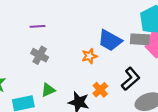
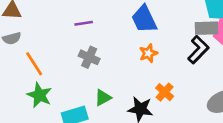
blue trapezoid: (110, 40) -> (144, 19), moved, turned 40
black L-shape: (131, 79) -> (198, 50), moved

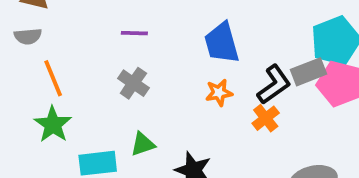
gray rectangle: (207, 28) -> (308, 72), turned -30
black L-shape: (198, 50) -> (274, 85), moved
orange cross: (165, 92) -> (266, 118), moved

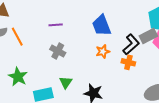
orange line: (53, 78) -> (17, 37), moved
orange cross: (266, 118) -> (128, 62), turned -32
green triangle: (143, 144) -> (66, 82), turned -32

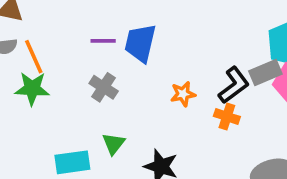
blue trapezoid: (102, 25) -> (140, 43), moved, turned 30
green star: (18, 77) -> (32, 89), moved, turned -30

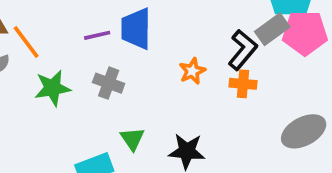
orange line: (34, 57) -> (26, 42), moved
green star: (32, 89) -> (52, 88), moved

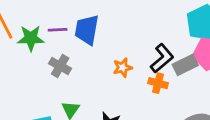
gray rectangle: (272, 29) -> (185, 65), moved
green star: (52, 88) -> (31, 38), moved

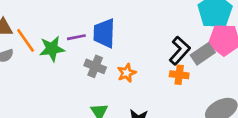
gray cross: (60, 66) -> (95, 66), moved
orange star: (123, 68) -> (127, 73), moved

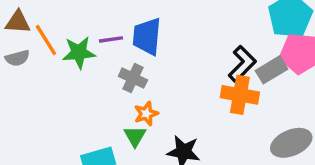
orange star: (127, 73) -> (146, 114), moved
orange cross: (179, 75) -> (240, 95), size x1.5

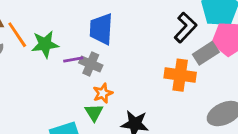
purple line: (111, 39) -> (73, 59), moved
black L-shape: (242, 64) -> (185, 28), moved

